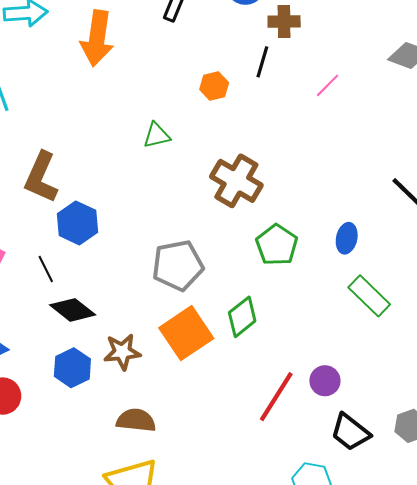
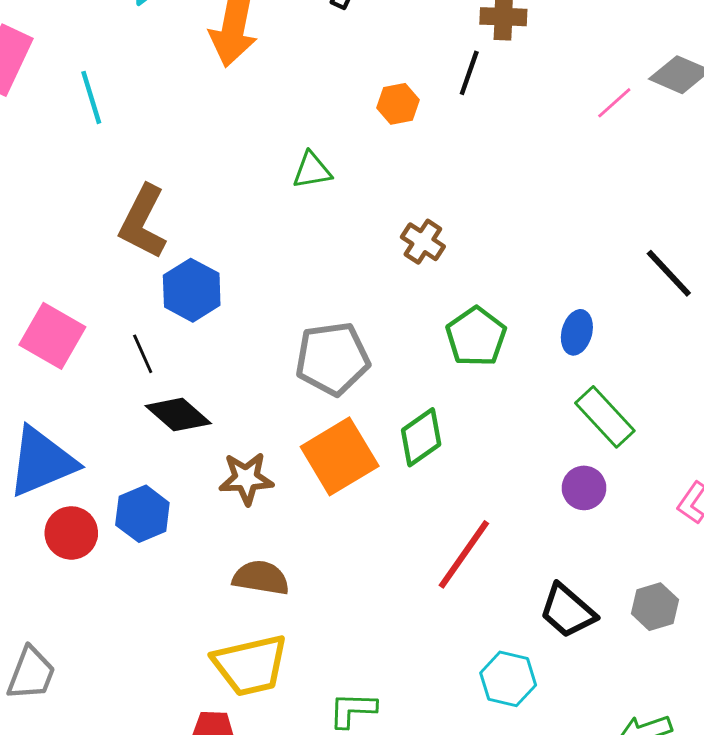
pink line: (328, 85) -> (614, 103), moved
brown cross: (236, 181) -> (423, 242), size x0.6
blue hexagon: (72, 368) -> (142, 514), moved
purple circle: (325, 381) -> (584, 488), moved

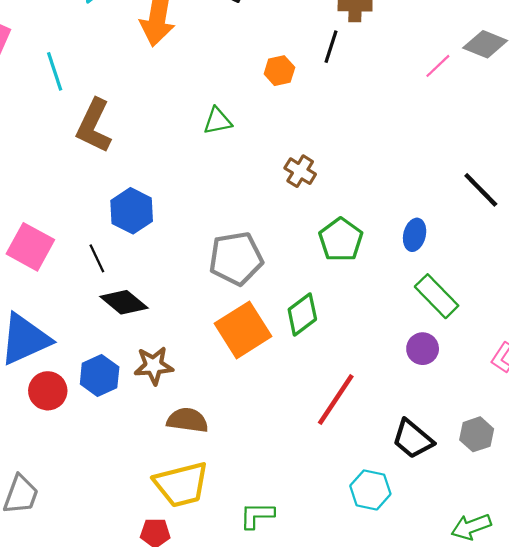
brown L-shape: (143, 222) -> (94, 126), moved
brown star: (246, 478) -> (154, 366), moved

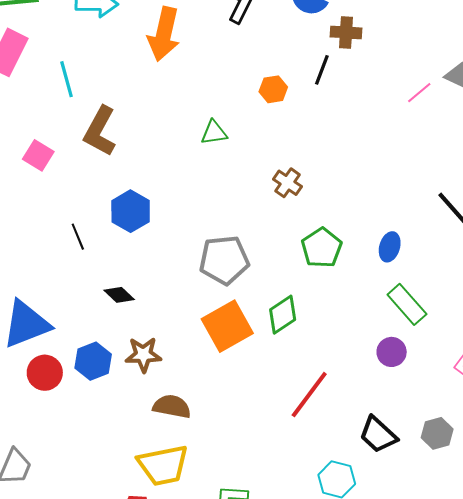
pink square: (30, 247) -> (38, 155), moved, size x0.7
black line: (97, 258) -> (78, 237), moved
black diamond: (124, 302) -> (119, 295), size x0.7

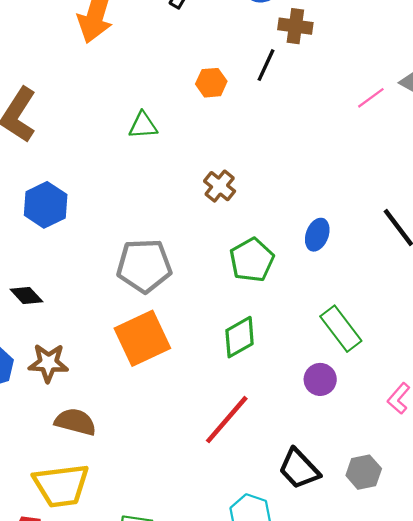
blue ellipse: (390, 247) -> (317, 235), moved
green diamond: (283, 315) -> (240, 337), moved

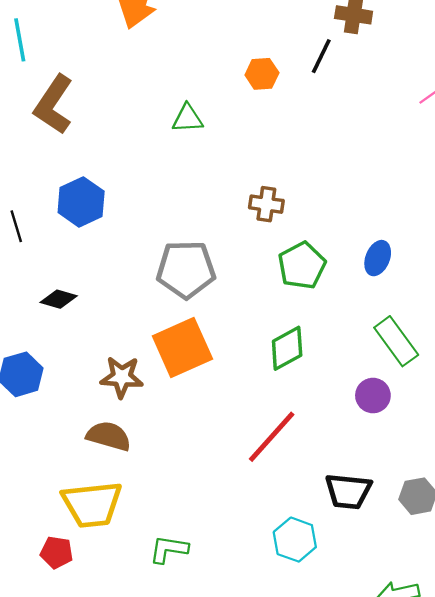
brown cross: (220, 186) -> (266, 204), moved, turned -32
blue ellipse: (317, 235) -> (378, 258), moved
black diamond: (26, 296) -> (59, 299), turned -32
brown star: (48, 363) -> (122, 377), moved
black trapezoid: (299, 469) -> (348, 491), turned -42

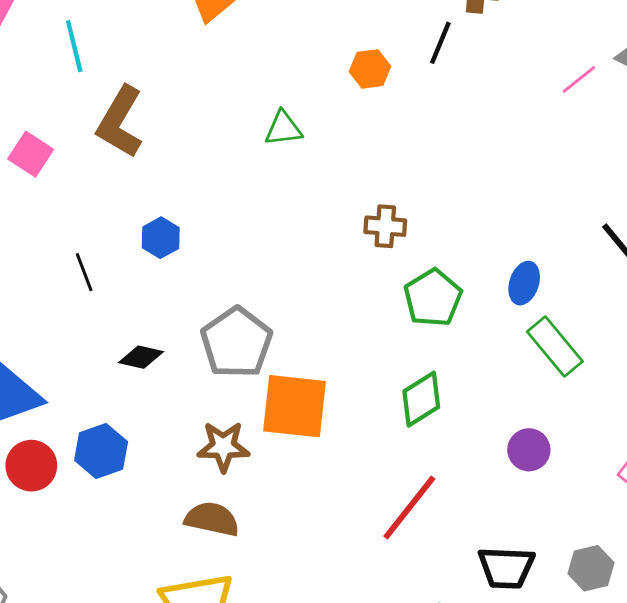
blue hexagon: (81, 202) -> (161, 238), size x0.7
gray pentagon: (186, 269) -> (236, 343), moved, turned -30
green rectangle: (396, 341) -> (555, 347), moved
orange square: (182, 347) -> (295, 406), turned 34

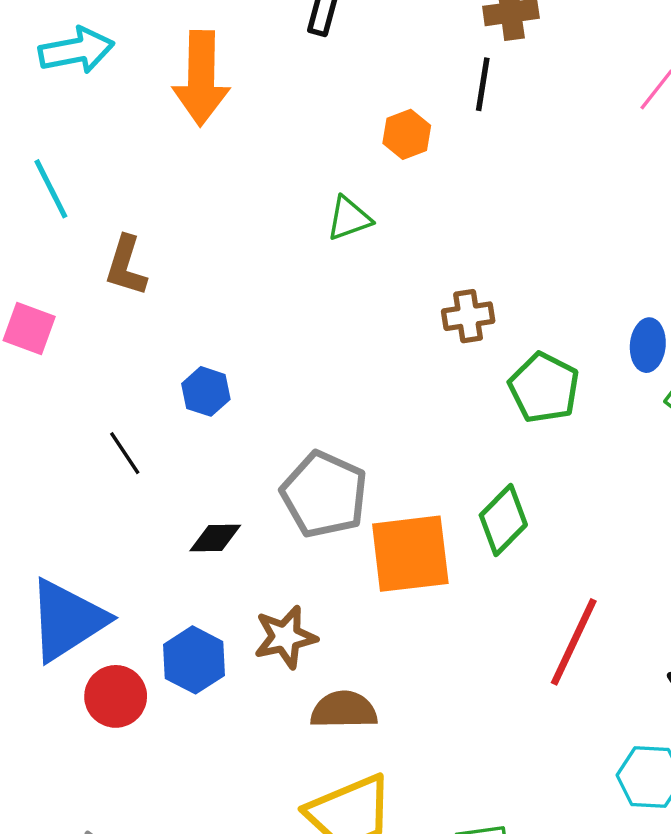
brown L-shape: (120, 122) -> (126, 266), size x0.7
green triangle: (283, 128) -> (349, 219), moved
green diamond: (421, 399) -> (503, 520), moved
brown star: (223, 447) -> (285, 637), moved

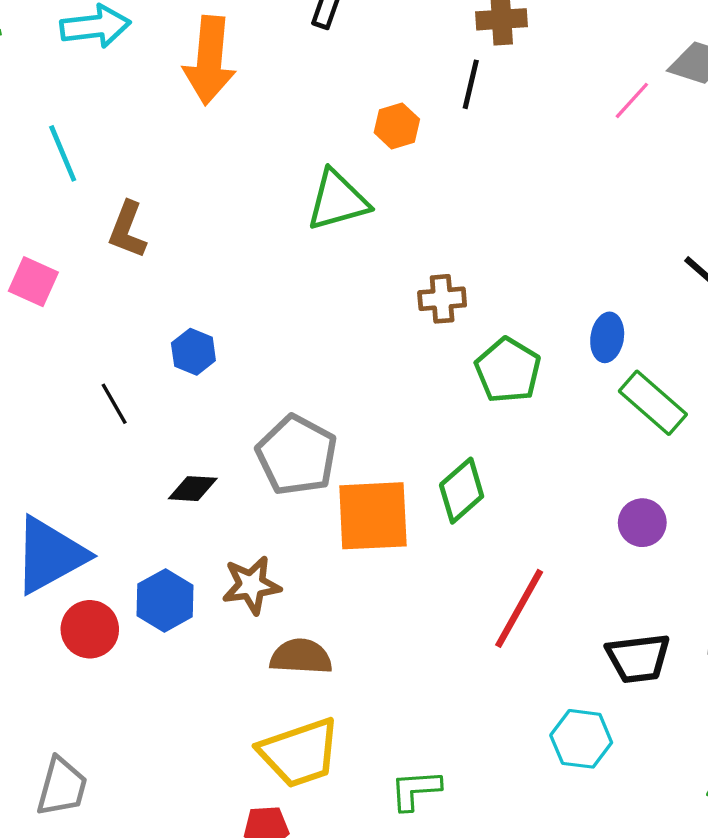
green triangle: (349, 219) -> (338, 200), size x1.5

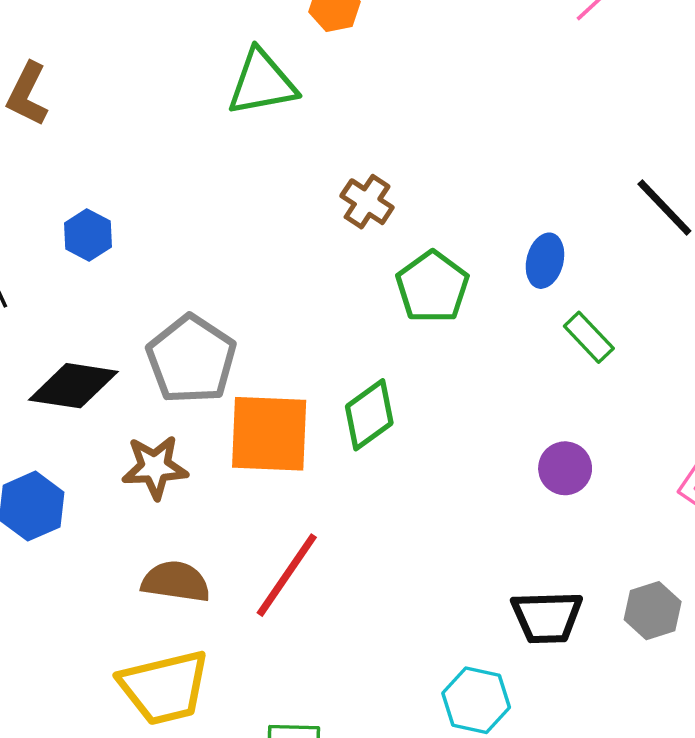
brown cross: (442, 299) -> (367, 202), turned 33
green rectangle: (653, 403) -> (589, 337), size x0.7
black diamond: (193, 489) -> (73, 386), size x1.6
brown star: (251, 585) -> (155, 467), moved
red line: (519, 608) -> (287, 575), moved

